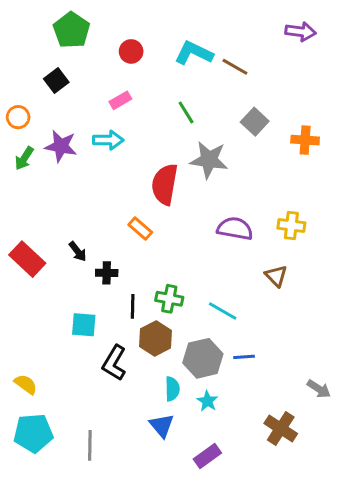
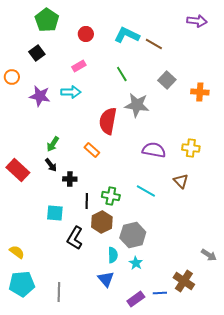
green arrow: (24, 158) -> (53, 144), moved
cyan line: (223, 311) -> (146, 191), moved
blue line: (244, 357) -> (160, 293), moved

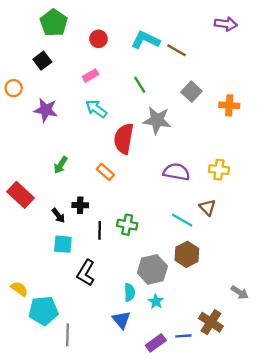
cyan arrow: (71, 92) -> (96, 109), moved, turned -144
black arrow: (51, 165) -> (58, 215), moved
cyan line: (146, 191) -> (182, 220), moved
brown hexagon: (102, 222) -> (187, 254), moved
cyan pentagon: (22, 284) -> (43, 311), moved

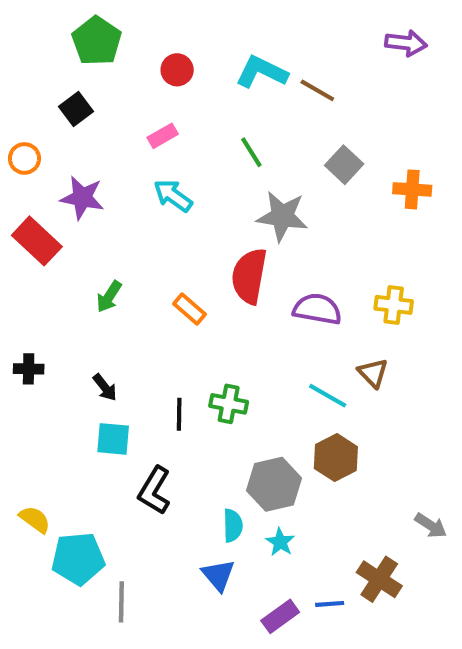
red semicircle: (124, 139) -> (249, 276), moved
red rectangle: (21, 195) -> (37, 241), moved
black cross: (80, 205) -> (29, 369), moved

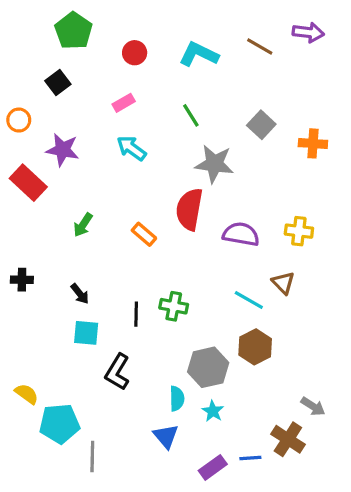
brown line: (317, 90) -> (260, 46), moved
gray arrow: (431, 526) -> (313, 406), moved

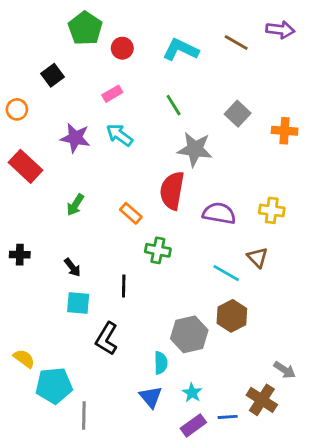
green pentagon: (74, 31) -> (85, 28), moved
purple star: (63, 150) -> (75, 138), moved
green cross: (174, 306) -> (158, 250), moved
cyan star: (213, 411) -> (192, 393), moved

